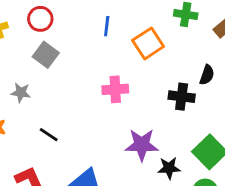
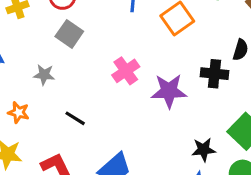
pink cross: (115, 89) -> (126, 71), moved, turned -30
purple star: (142, 145) -> (169, 91), moved

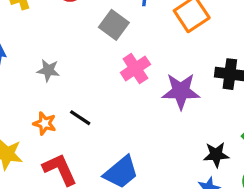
gray square: (69, 34) -> (114, 25), moved
orange star: (19, 112) -> (45, 123), moved

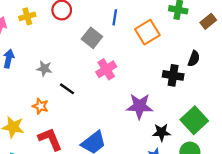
purple star: (181, 91) -> (140, 106), moved
black line: (80, 118) -> (67, 89), moved

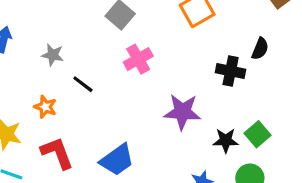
green square: (194, 120) -> (258, 134), size x0.7
black star: (161, 132) -> (226, 140), moved

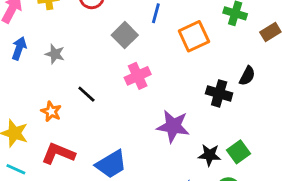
gray star: (53, 55) -> (55, 54), moved
red L-shape: (57, 153) -> (58, 154), turned -52

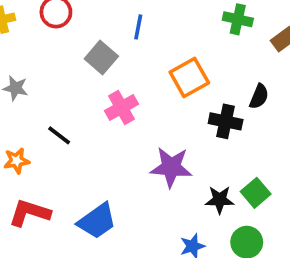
orange square: (194, 36) -> (189, 78), moved
orange star: (51, 111) -> (17, 161), turned -30

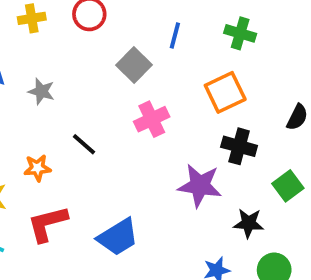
green cross: (238, 19) -> (240, 33), moved
black cross: (226, 121) -> (239, 146), moved
green square: (256, 193) -> (288, 186), moved
red L-shape: (30, 213) -> (47, 224), turned -36

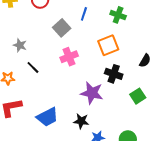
gray star: (41, 91) -> (20, 45), moved
black star: (249, 223) -> (81, 121), moved

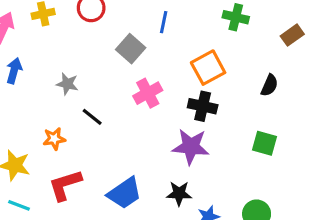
green cross: (118, 15) -> (236, 17), moved
black cross: (114, 74) -> (203, 106), moved
green square: (138, 96) -> (264, 143), turned -35

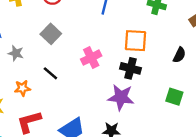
gray square: (131, 49) -> (51, 34), moved
orange square: (208, 68) -> (135, 41), turned 30
gray star: (67, 84) -> (16, 53), moved

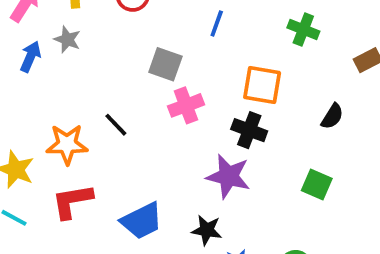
gray square: (51, 34) -> (165, 64), moved, turned -30
gray star: (16, 53) -> (67, 40), moved
orange star: (22, 88) -> (67, 144), size x1.5

